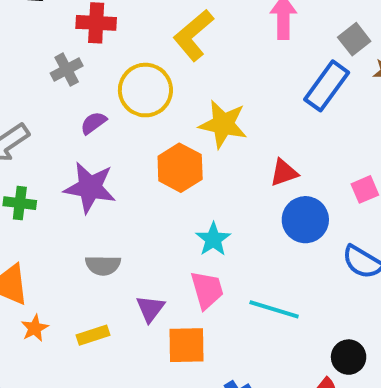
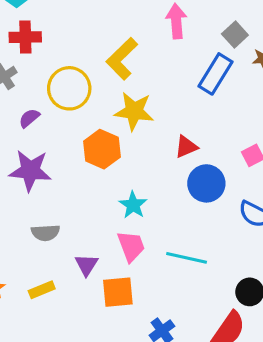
yellow L-shape: (193, 35) -> (122, 59), moved

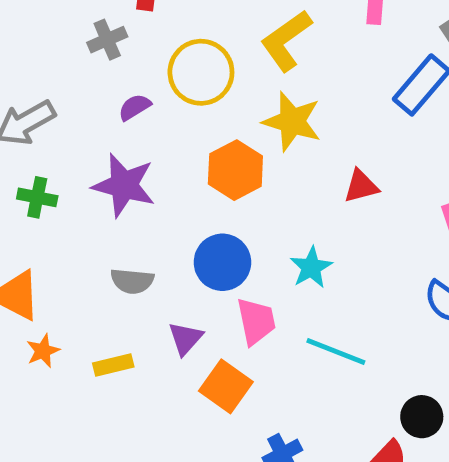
blue circle: (206, 183) -> (222, 262), moved
cyan star: (133, 205) -> (311, 267), moved
orange square: (118, 292) -> (226, 386), turned 32

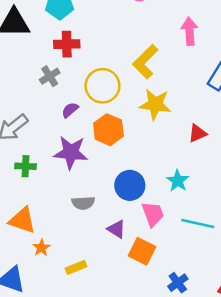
orange hexagon: (235, 170) -> (108, 130), moved
purple triangle: (185, 338) -> (116, 229), turned -30
yellow rectangle: (113, 365) -> (76, 267), moved

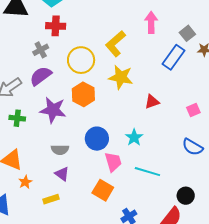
purple semicircle: (70, 110) -> (41, 76), moved, size x1.6
purple triangle: (116, 229) -> (62, 174), moved

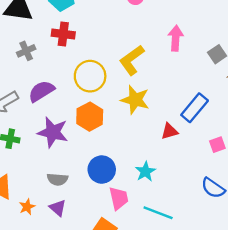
gray cross: (41, 50) -> (26, 51), moved
blue rectangle: (174, 57) -> (195, 108), moved
orange star: (25, 182) -> (27, 207), moved

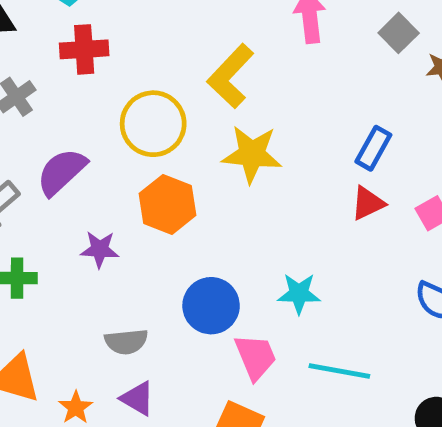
blue rectangle: (195, 108) -> (373, 148), size x0.7
red triangle: (169, 131) -> (368, 203), moved
purple star: (53, 132) -> (100, 249), size x0.6
cyan star: (145, 172) -> (299, 294), turned -30

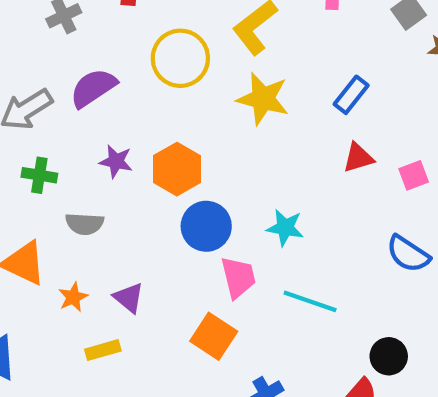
blue rectangle: (373, 148) -> (351, 95), moved
orange hexagon: (167, 204) -> (177, 169), moved
gray semicircle: (126, 342) -> (85, 224), moved

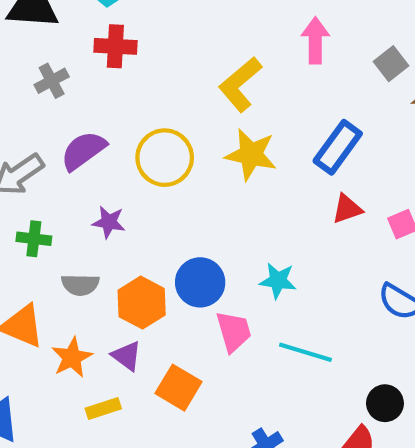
yellow circle: (180, 58) -> (165, 158), moved
blue rectangle: (351, 95) -> (338, 147), size x1.4
orange hexagon: (177, 169) -> (142, 303), moved
orange star: (73, 297) -> (72, 357), size x1.4
orange square: (214, 336) -> (179, 388), moved

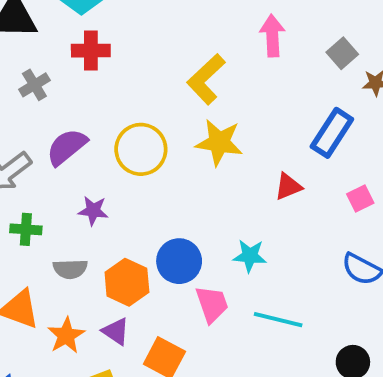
blue rectangle: (338, 147) -> (332, 133), moved
red triangle: (347, 209) -> (288, 187), moved

